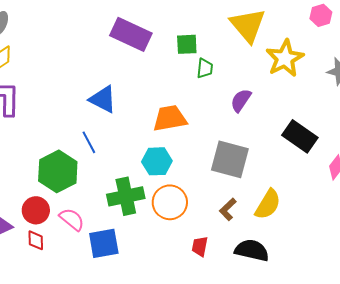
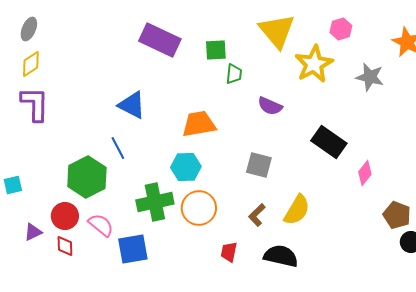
pink hexagon: (321, 15) -> (341, 29), moved
purple semicircle: (241, 100) -> (270, 106), turned -100
gray square: (230, 159) -> (259, 165), size x0.7

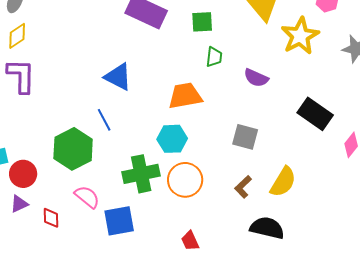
green trapezoid: (234, 74) -> (214, 57), moved
red circle: (65, 216) -> (23, 174), moved
red trapezoid: (229, 252) -> (190, 241), moved, turned -35

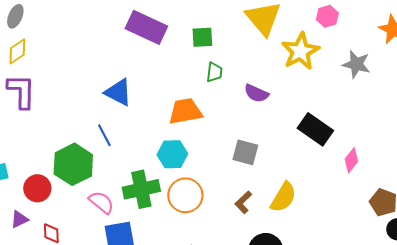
red circle: (23, 174) -> (37, 188), moved
pink semicircle: (87, 197) -> (101, 202), moved

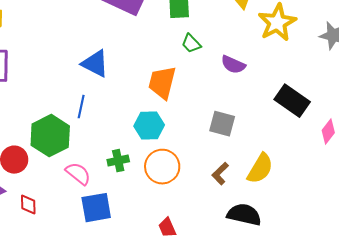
green trapezoid: (214, 72) -> (191, 44), turned 130
orange trapezoid: (185, 111) -> (162, 83), turned -66
blue line: (104, 135) -> (81, 107), turned 40
green cross: (141, 189) -> (118, 161), size x0.6

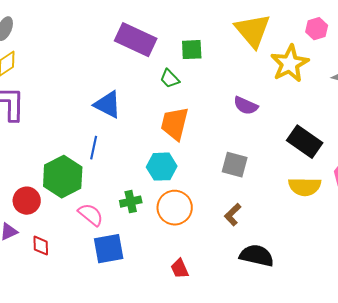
green trapezoid: (191, 44) -> (170, 79), moved
yellow semicircle: (260, 169) -> (305, 187), moved, turned 60

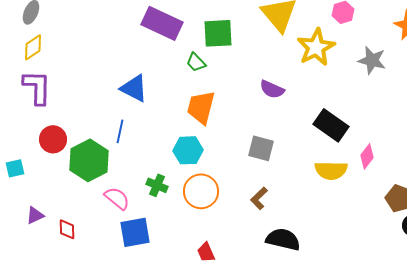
green square: (192, 50) -> (218, 33), size x1.4
red circle: (27, 201) -> (53, 139), moved
green cross: (131, 202) -> (157, 185), turned 35

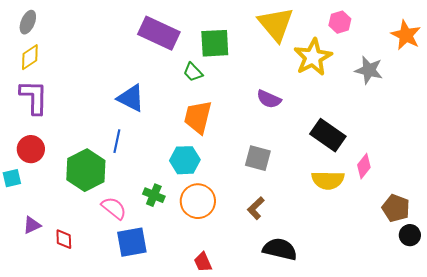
red circle: (53, 139) -> (31, 149), moved

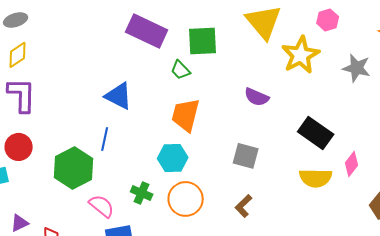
gray ellipse: (28, 22) -> (16, 20), turned 50

